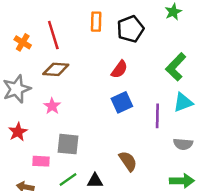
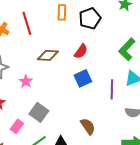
brown diamond: (56, 69) -> (48, 55), moved
gray square: (68, 144) -> (39, 112), turned 30
pink rectangle: (41, 161) -> (17, 126), turned -56

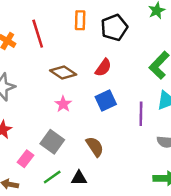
brown diamond: (48, 55) -> (63, 72), turned 30
pink star: (26, 81) -> (63, 104), moved
brown semicircle: (88, 126) -> (95, 147), moved

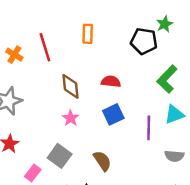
black pentagon: (114, 28) -> (144, 41), moved, turned 30
red semicircle: (103, 68) -> (111, 81), turned -120
brown diamond: (63, 72) -> (71, 86), turned 50

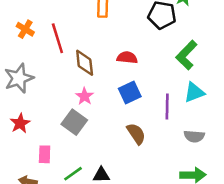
red line: (45, 47) -> (57, 38), moved
gray square: (60, 156) -> (74, 122), moved
brown semicircle: (102, 161) -> (136, 134), moved
pink rectangle: (33, 173) -> (45, 154), turned -35

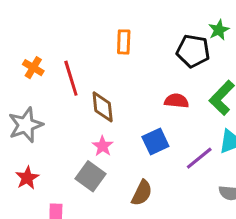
red semicircle: (127, 58) -> (177, 101), moved
purple line: (167, 107) -> (199, 158), turned 50
brown semicircle: (136, 134) -> (142, 193), moved, turned 60

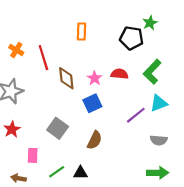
blue square: (155, 142) -> (92, 103), moved
pink star: (103, 146) -> (95, 78), moved

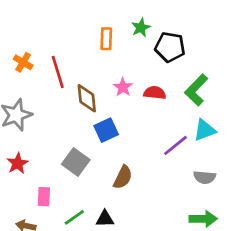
green star: (150, 23) -> (141, 28), moved
pink star: (95, 78) -> (123, 87), moved
blue square: (92, 103) -> (106, 130), moved

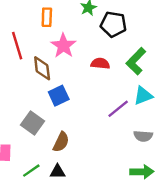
orange rectangle: (106, 39) -> (47, 17), moved
pink star: (123, 87) -> (63, 46), moved, size x1.5
brown semicircle: (123, 177) -> (61, 142), moved

